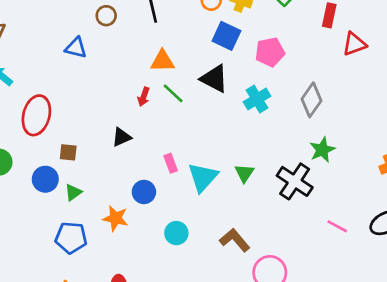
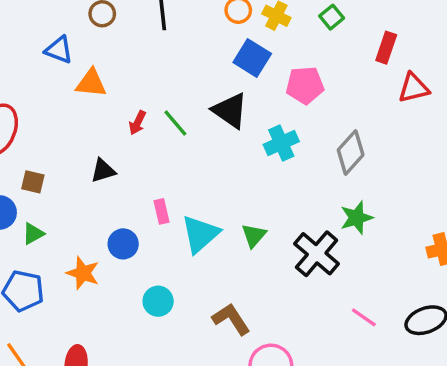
orange triangle: (162, 61) -> (91, 83), moved

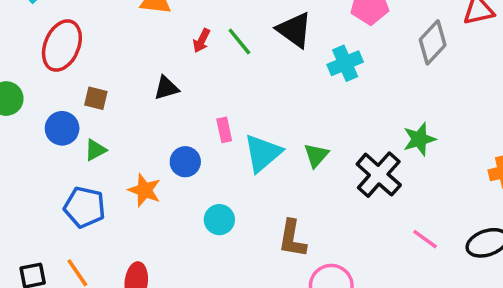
gray diamond: (351, 152) -> (433, 42), moved
brown L-shape: (231, 319) -> (292, 239), turned -138

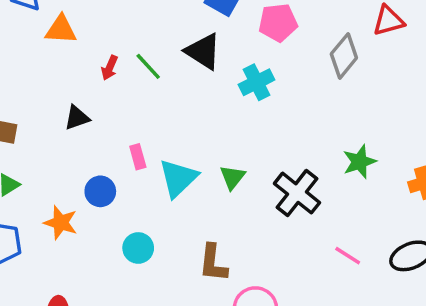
green star: (419, 139) -> (359, 162), moved

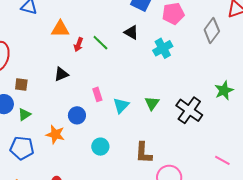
orange triangle: (61, 30) -> (60, 29), moved
black triangle: (203, 51) -> (131, 32), size x0.7
cyan triangle: (178, 178) -> (121, 105), size x0.7
pink line: (348, 256) -> (222, 160), moved

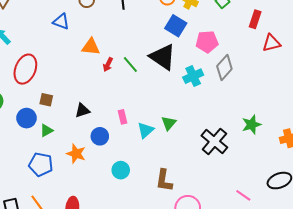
gray diamond: (212, 31) -> (224, 68), moved
black triangle: (131, 32) -> (163, 57), size x1.8
black triangle: (61, 74) -> (82, 111), moved
green triangle: (152, 103) -> (169, 123), moved

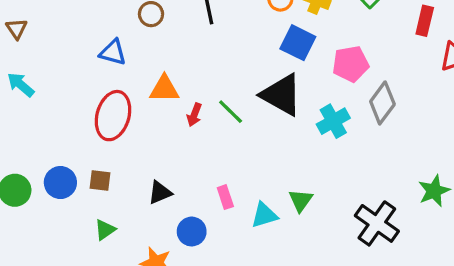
red ellipse: (25, 69) -> (113, 116), moved
blue circle: (27, 118) -> (60, 183), moved
cyan triangle: (146, 130) -> (264, 215), turned 30

